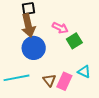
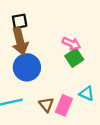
pink arrow: (60, 28) -> (71, 44), moved

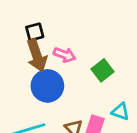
pink arrow: (71, 44) -> (65, 55), moved

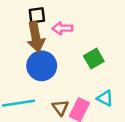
pink arrow: (65, 55) -> (62, 28), moved, turned 150

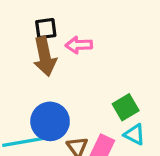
green square: (94, 59) -> (126, 107), moved
blue circle: (42, 66) -> (50, 121), moved

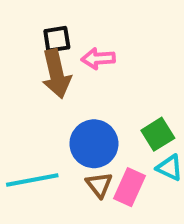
blue circle: (50, 121) -> (94, 144), moved

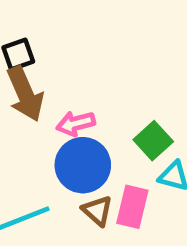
pink arrow: (98, 59) -> (76, 123), moved

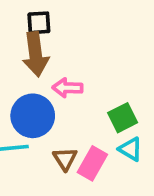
blue circle: (83, 165) -> (33, 116), moved

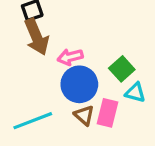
blue circle: (33, 116) -> (79, 84), moved

